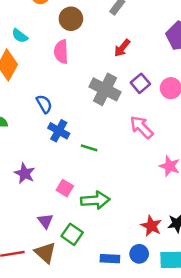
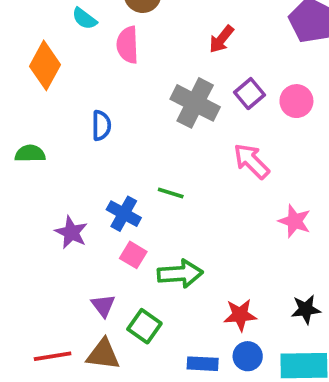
cyan semicircle: (20, 36) -> (84, 19), moved
blue semicircle: (44, 104) -> (101, 125), turned 30
blue cross: (59, 131) -> (124, 214), moved
red star: (151, 226) -> (240, 315), moved, turned -30
brown triangle: (45, 253) -> (103, 354), turned -35

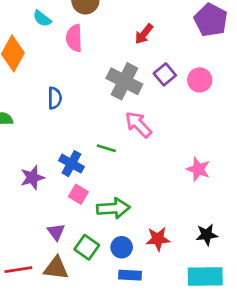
pink arrow: (251, 161) -> (138, 125), moved
purple star: (71, 232) -> (32, 178), turned 30
blue circle: (248, 356) -> (122, 247), moved

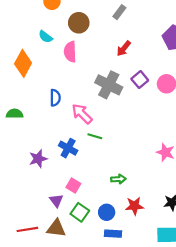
pink arrow: (138, 125) -> (82, 114), moved
pink square: (78, 194) -> (73, 186), moved
green arrow: (113, 208) -> (118, 179), moved, size x0.6

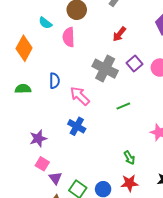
green semicircle: (14, 114) -> (23, 89), moved
green line: (95, 136) -> (123, 106), moved, turned -40
blue cross: (68, 148) -> (77, 126), moved
green arrow: (118, 179) -> (129, 158), moved, turned 64
pink square: (73, 186) -> (42, 164), moved

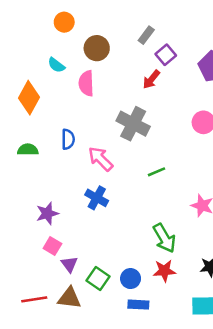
purple square: (134, 63) -> (166, 55), moved
green arrow: (129, 158) -> (164, 238), size x1.6

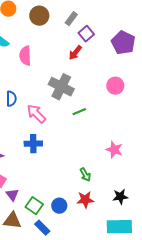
brown circle: (97, 48) -> (39, 16), moved
green line: (157, 172) -> (79, 112), moved
blue cross: (97, 198) -> (33, 144), turned -30
green arrow: (164, 238) -> (85, 175), size x0.6
blue rectangle: (138, 305) -> (42, 228), moved, turned 42

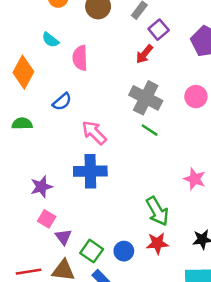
gray cross: (61, 87) -> (146, 98), moved
blue semicircle: (11, 99) -> (62, 102), moved, turned 49
green line: (79, 112) -> (150, 130), turned 56
blue cross: (33, 144) -> (90, 171), size x1.4
green arrow: (85, 175) -> (157, 211), size x1.6

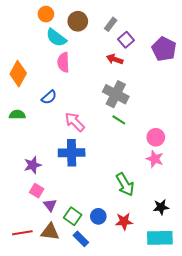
cyan semicircle: (50, 40) -> (56, 38), moved, size x1.5
red arrow: (144, 54) -> (115, 59), turned 70
pink circle: (196, 97) -> (156, 137), moved
red star: (157, 243) -> (124, 221), moved

